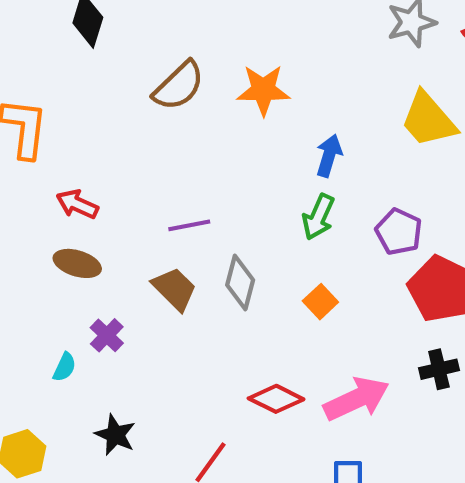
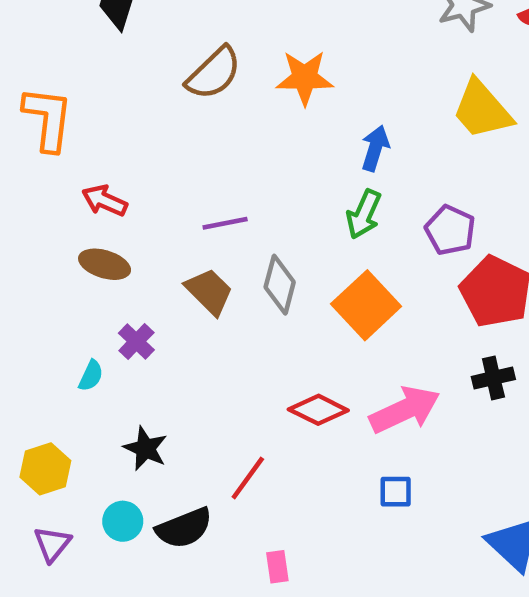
orange square: (320, 302) -> (366, 305), size x1.8

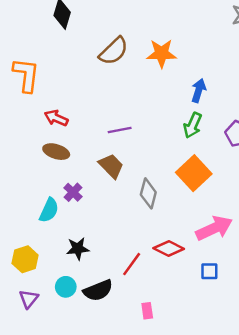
gray diamond: (280, 285) -> (148, 193), moved
cyan semicircle: (91, 376) -> (49, 210), size x1.5
red diamond: (318, 410) -> (169, 249), moved
black star: (145, 448) -> (78, 249), turned -30

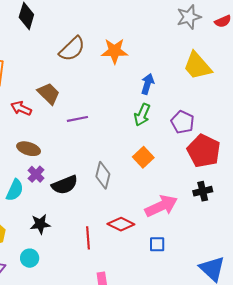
brown ellipse: (56, 152) -> (29, 149), moved
brown trapezoid: (111, 166) -> (49, 93), moved
orange square: (194, 173) -> (143, 157), size x0.7
red line: (132, 264) -> (88, 238), turned -40
black semicircle: (98, 290) -> (65, 185), moved

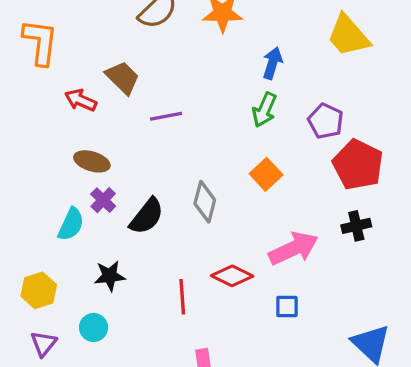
black semicircle: (65, 185) -> (147, 216), turned -30

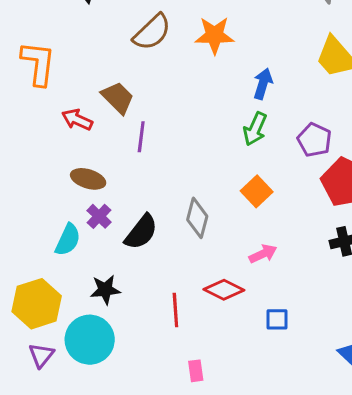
purple line: (166, 116) -> (141, 137), moved, turned -72
pink arrow: (293, 248) -> (263, 254), moved, size x0.6
yellow hexagon: (39, 290) -> (37, 304), size x1.4
cyan circle: (94, 327) -> (90, 340), size x1.8

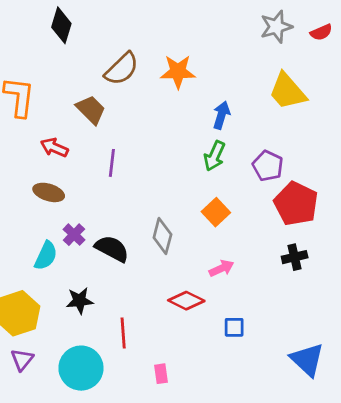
brown trapezoid: (118, 98) -> (91, 110), moved
brown ellipse: (88, 179) -> (49, 192), moved
black semicircle: (141, 232) -> (112, 249), turned -100
red line: (175, 310) -> (123, 333), moved
cyan circle: (90, 340) -> (81, 368), moved

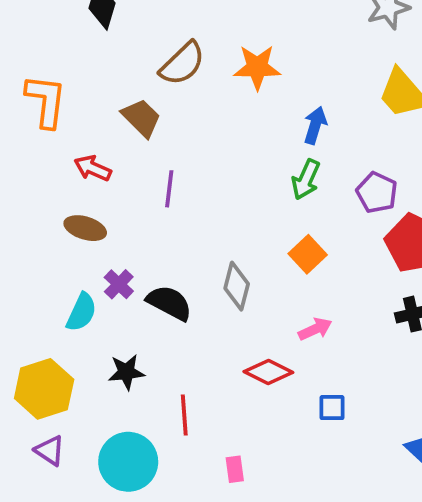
purple triangle: (22, 360) -> (50, 451), turned -35

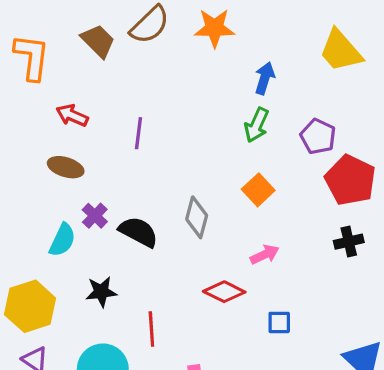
brown trapezoid: (141, 118) -> (98, 41), moved

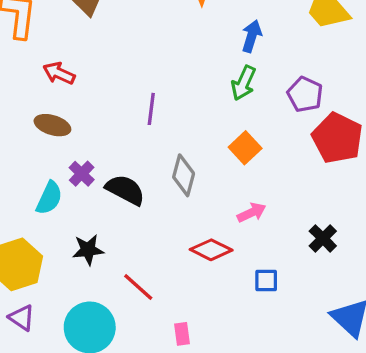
purple line: (138, 133) -> (151, 109), moved
black cross: (349, 242) -> (323, 238), moved, turned -32
red line: (151, 329) -> (138, 287), turned -44

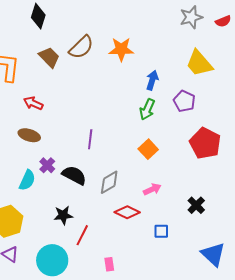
purple pentagon: (305, 94) -> (184, 101), moved
purple line: (151, 109) -> (90, 139), moved
gray diamond: (184, 175) -> (109, 182), moved, turned 45
black star: (88, 250) -> (63, 215), moved
red line: (138, 287) -> (82, 235), turned 75

